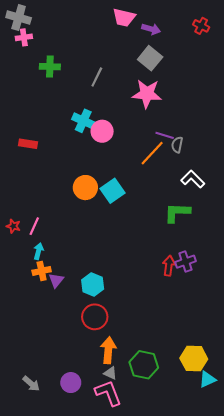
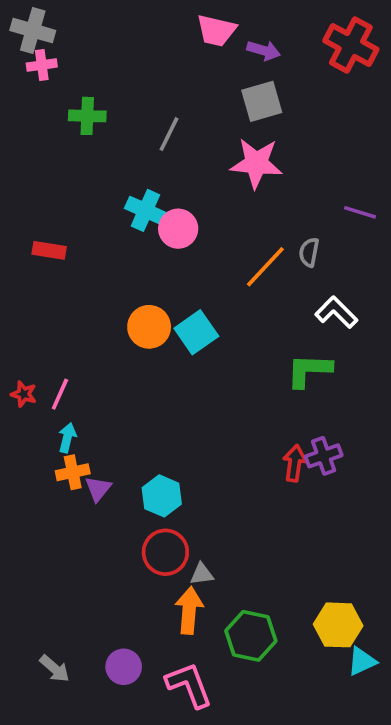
red cross: (201, 26) -> (351, 45), size x1.8
gray square: (150, 58) -> (262, 101), turned 35
purple line: (165, 135) -> (360, 212), moved
gray triangle: (110, 373) -> (202, 574), moved, turned -32

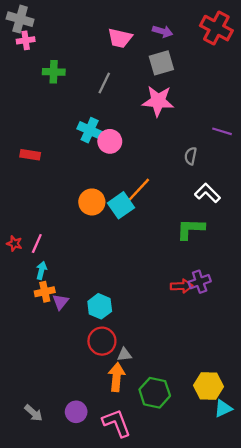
pink trapezoid: (216, 30) -> (120, 38), moved
orange line: (265, 267) -> (138, 191), moved
red arrow: (295, 463) -> (182, 286), turned 80

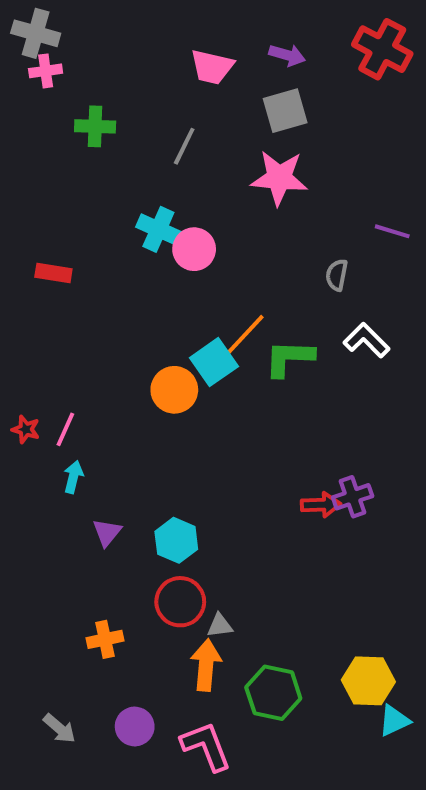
orange circle: (92, 202) -> (174, 390), moved
green L-shape: (191, 229) -> (289, 358), moved
orange cross: (45, 292) -> (105, 639), moved

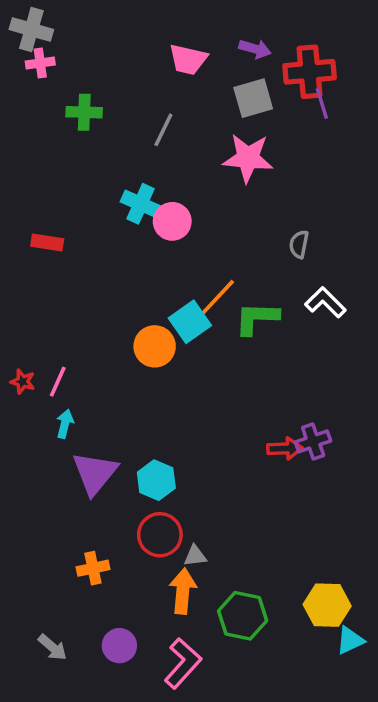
red cross: (382, 49) -> (310, 72), moved, turned -33
purple line: (392, 231) -> (322, 103), moved, turned 56
purple triangle: (107, 532) -> (95, 473), size x1.8
pink L-shape: (206, 746) -> (183, 663), turned 63

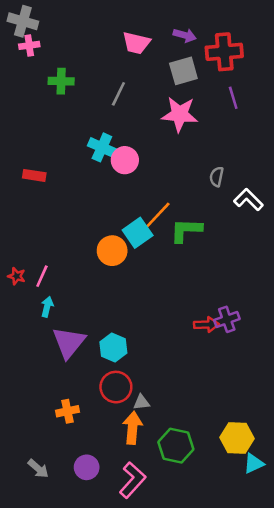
purple line: (322, 103) -> (233, 98), moved
white L-shape: (325, 302) -> (248, 200), moved

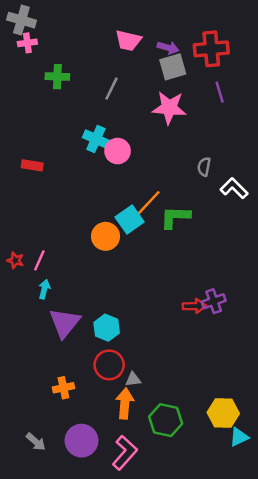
purple arrow: (185, 35) -> (168, 48), moved
purple circle: (87, 467) -> (81, 441), size x1.4

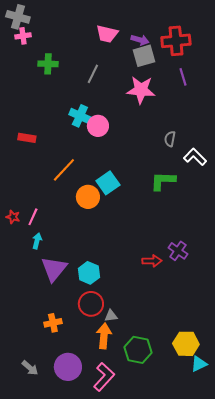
orange line: (148, 204) -> (64, 170), moved
green L-shape: (175, 217) -> (163, 181), moved
purple cross: (214, 301) -> (178, 251), turned -36
red arrow: (194, 306) -> (152, 261), moved

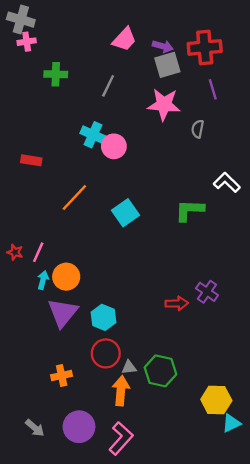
pink trapezoid: (107, 34) -> (124, 39), turned -60
gray semicircle: (170, 139) -> (198, 129), moved
orange circle: (88, 197) -> (66, 277), moved
green hexagon: (138, 350) -> (160, 371), moved

